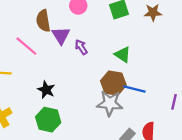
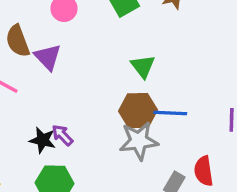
purple arrow: (81, 47) -> (62, 135), moved
green triangle: (123, 54) -> (143, 66), turned 30

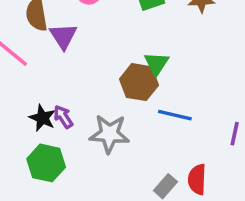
brown hexagon: (138, 111) -> (139, 82), moved
gray star: (139, 141) -> (109, 134), moved

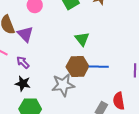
brown hexagon: (139, 82) -> (77, 66), moved
purple arrow: (63, 117) -> (23, 62), moved

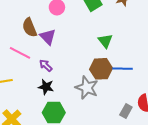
gray star: (63, 85) -> (87, 88), turned 30

